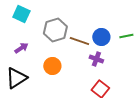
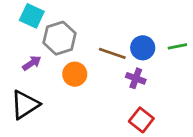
gray hexagon: (55, 30) -> (60, 38), moved
orange circle: (52, 66) -> (75, 74), moved

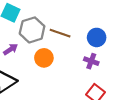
brown line: (112, 53) -> (60, 33), moved

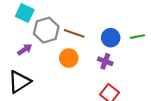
orange circle: (44, 58) -> (69, 58), moved

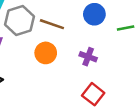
blue circle: (111, 38) -> (94, 14), moved

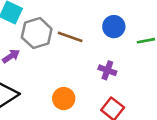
orange circle: (46, 53) -> (64, 99), moved

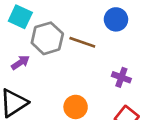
blue circle: (114, 27) -> (116, 19), moved

